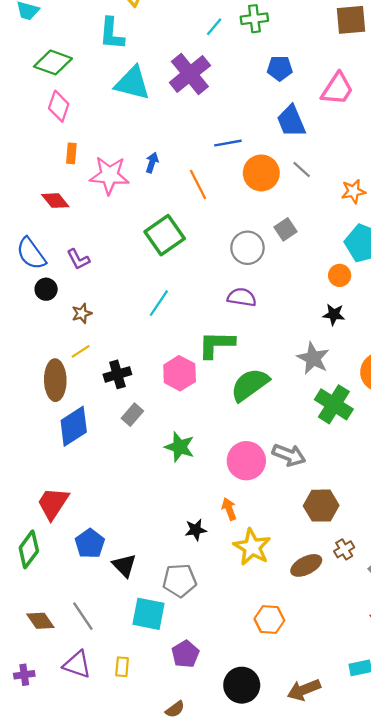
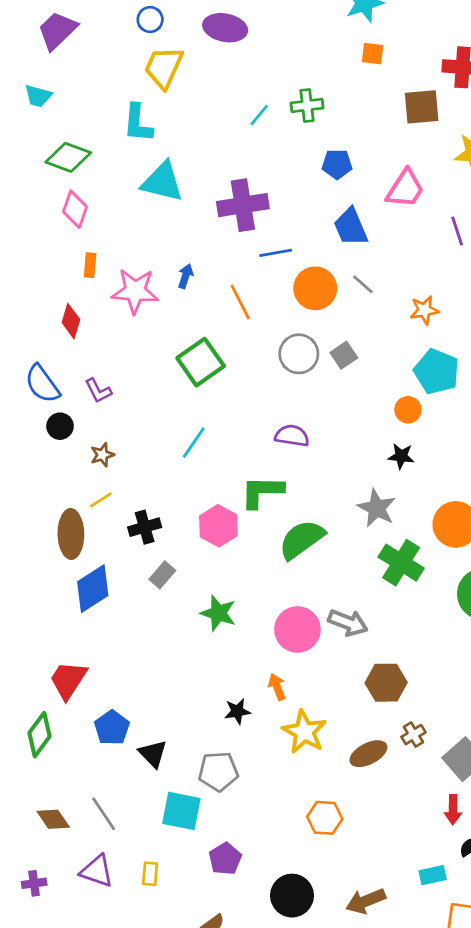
purple cross: (190, 74) -> (243, 205), moved, turned 30
red diamond: (55, 201) -> (71, 321), turned 56
gray circle: (247, 248) -> (299, 354), moved

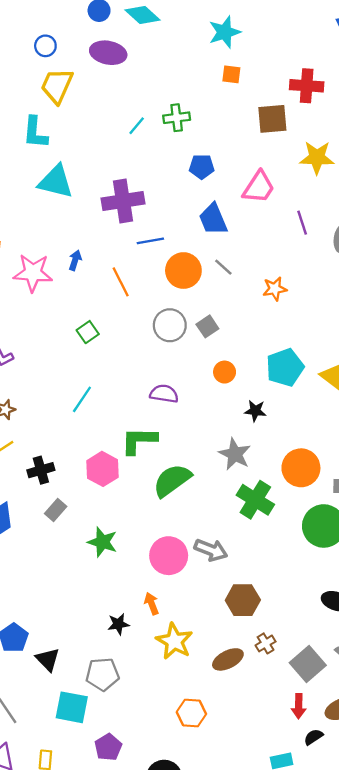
green square: (201, 362) -> (88, 332), size x0.6
cyan pentagon: (437, 372) -> (285, 367), moved, turned 30
orange circle: (408, 410) -> (225, 372), moved

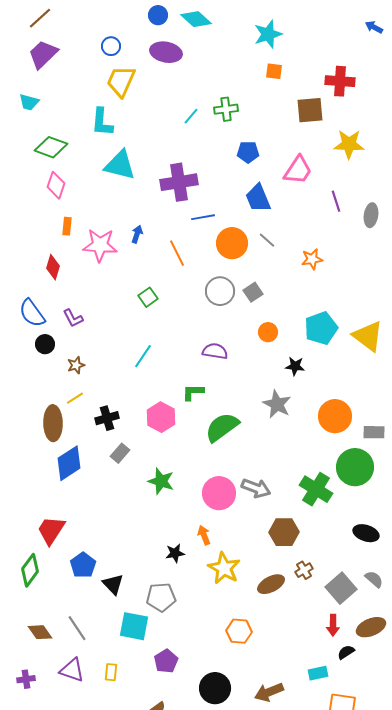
green L-shape: (139, 440) -> (193, 392), size x0.7
green cross: (255, 500) -> (316, 489), moved

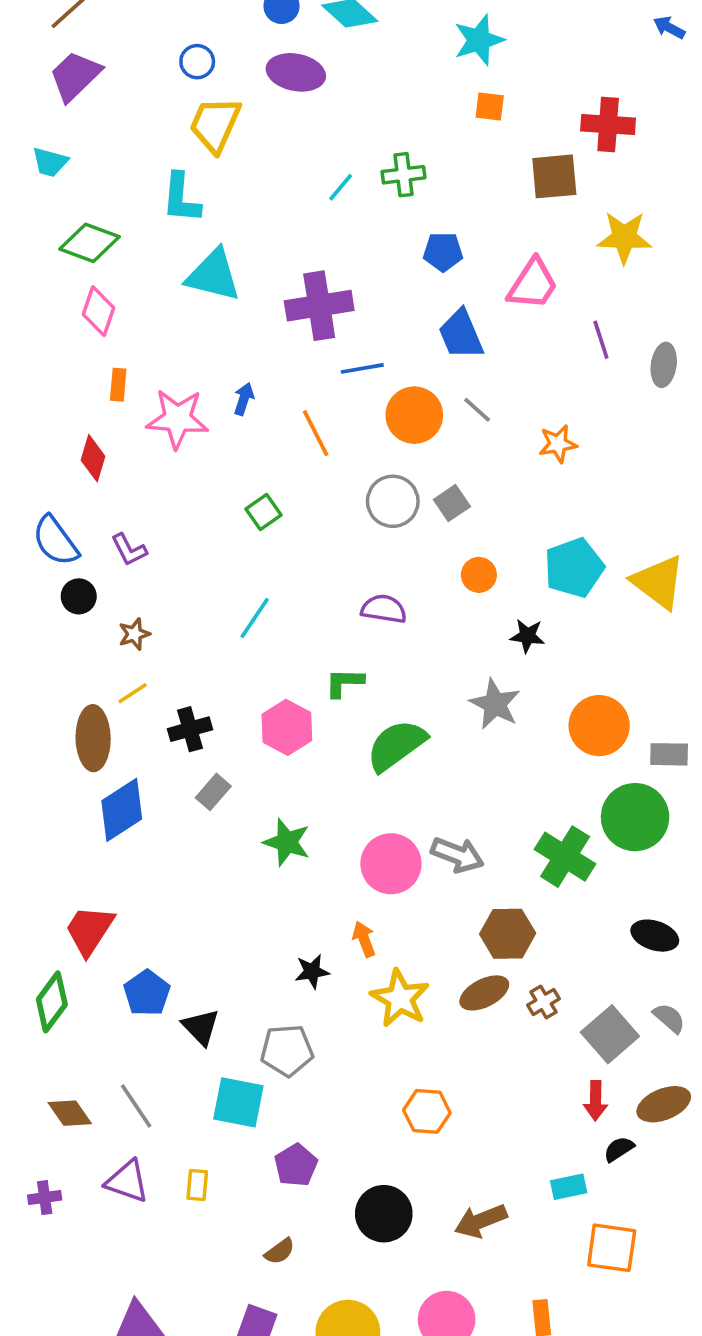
brown ellipse: (271, 584) -> (484, 993), moved

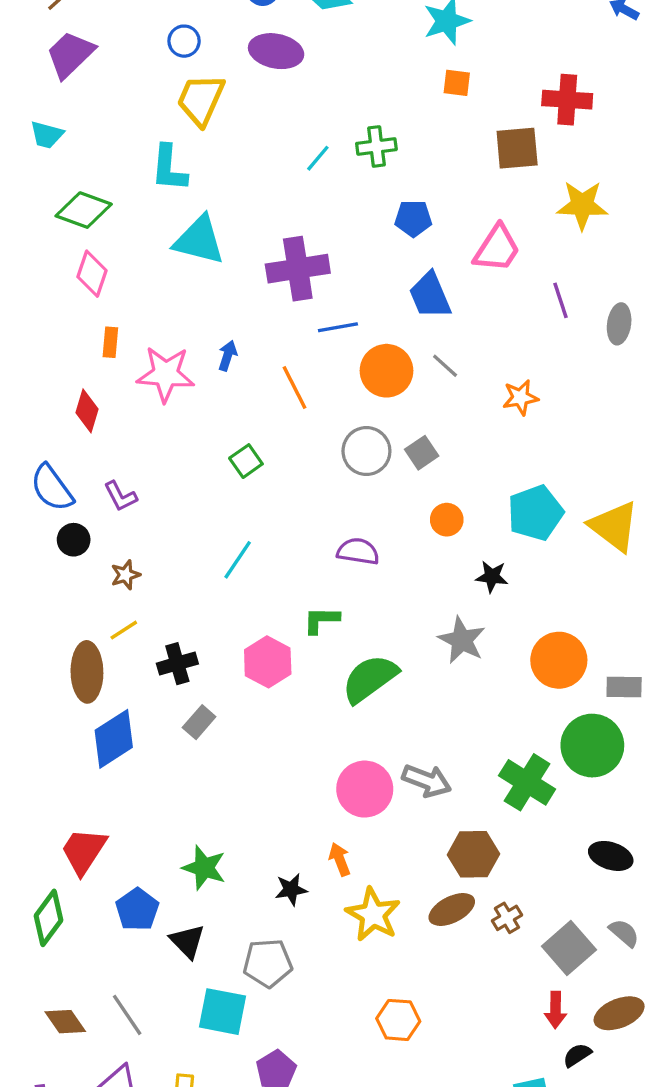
green star: (287, 842) -> (204, 868), moved

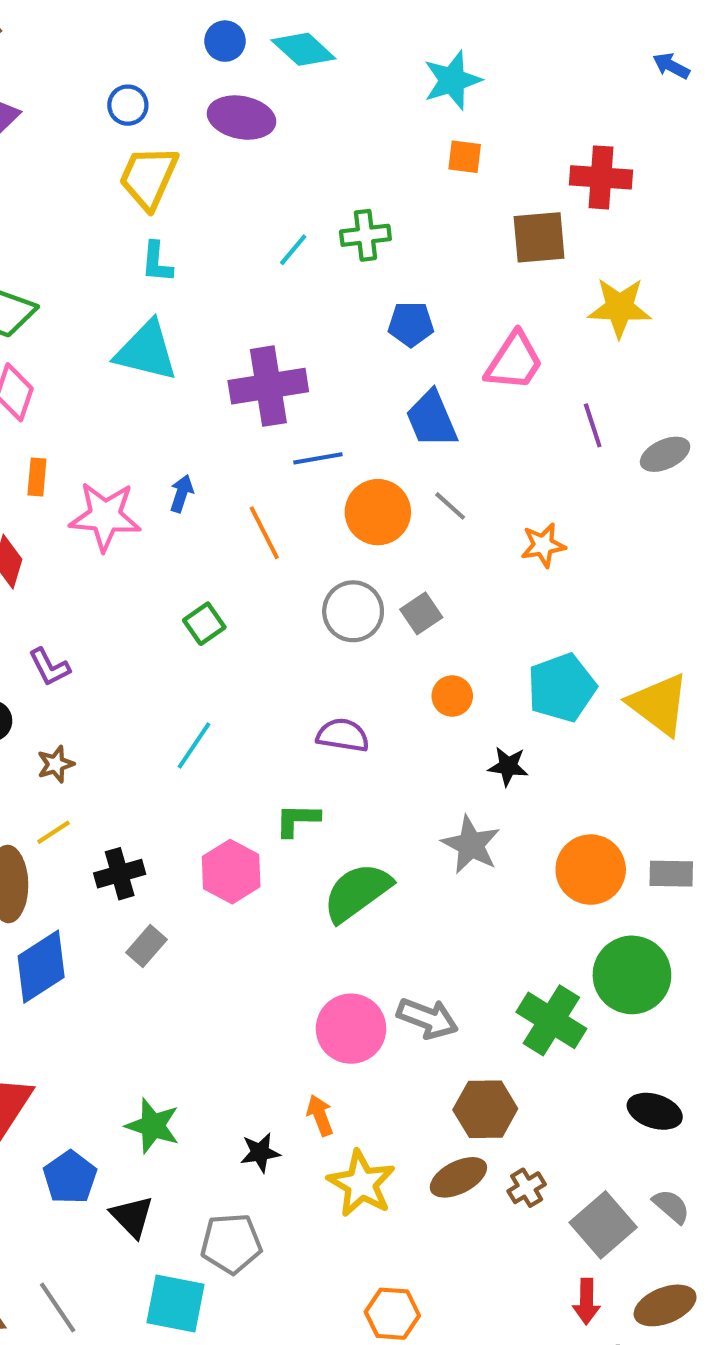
cyan L-shape: (169, 168) -> (157, 262), moved, size x0.7
gray ellipse: (619, 324) -> (665, 454), turned 57
gray rectangle: (624, 687) -> (671, 874), moved

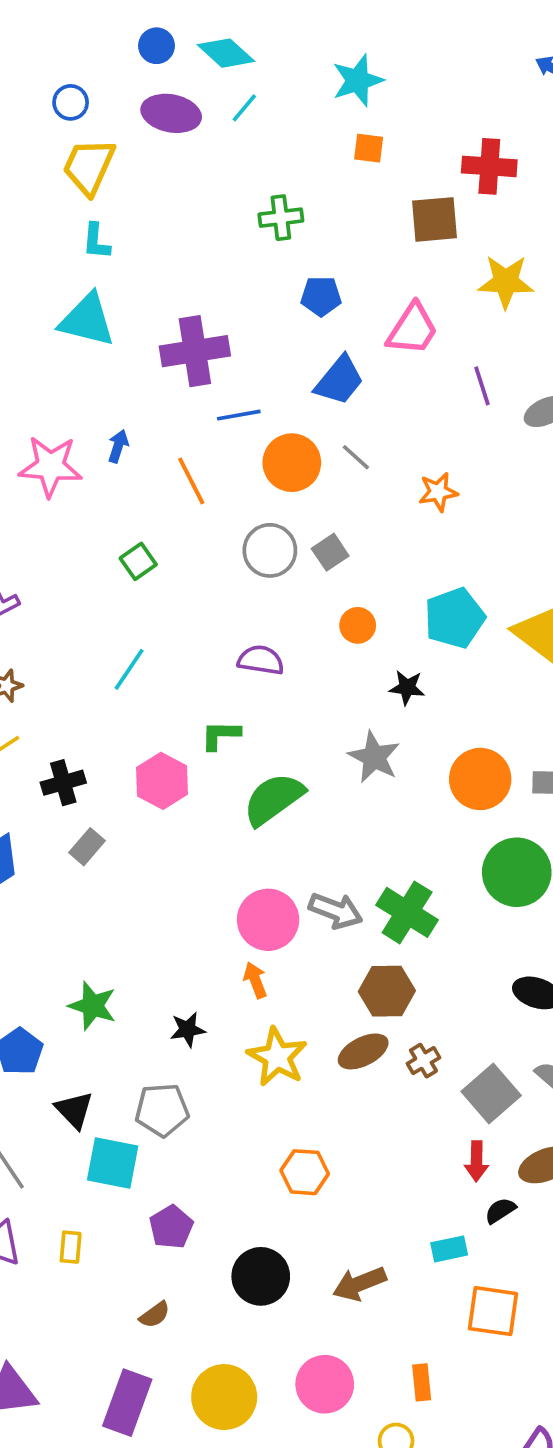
cyan line: (293, 250) -> (244, 108), moved
blue trapezoid: (432, 419) -> (339, 380), turned -118
green cross: (551, 1020) -> (407, 912), moved
orange arrow: (320, 1115) -> (255, 980), moved
black triangle: (132, 1217) -> (74, 1110), moved

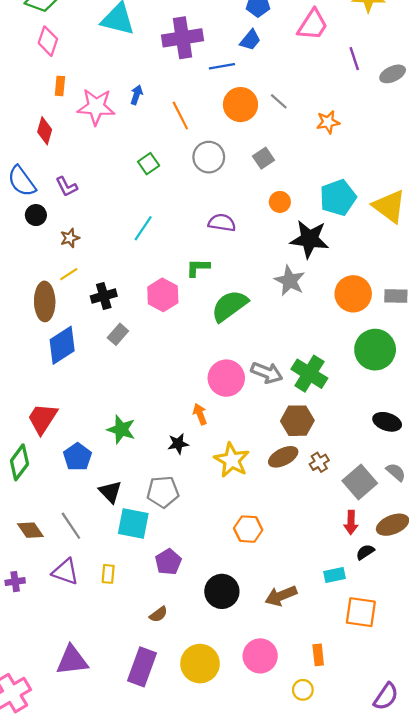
blue trapezoid: (339, 380) -> (250, 40), moved, size x0.7
blue line: (239, 415) -> (222, 66), moved
gray circle: (270, 550) -> (209, 157), moved
black star: (407, 688) -> (309, 239), size x1.8
orange arrow: (255, 980) -> (200, 414), moved

